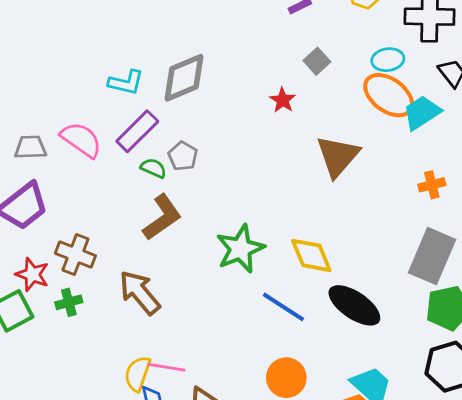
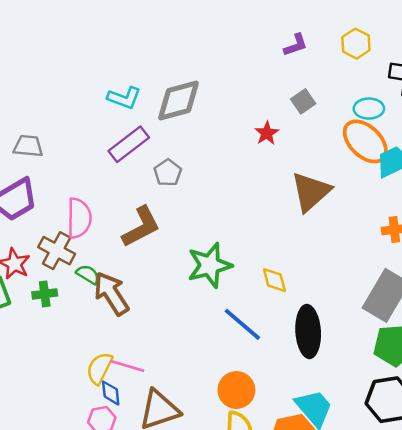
pink semicircle: (81, 140) -> (79, 218), moved, turned 48
green semicircle: (153, 168) -> (88, 274), moved
yellow diamond: (311, 255) -> (274, 280), size x0.7
black ellipse: (354, 305) -> (308, 331), turned 45

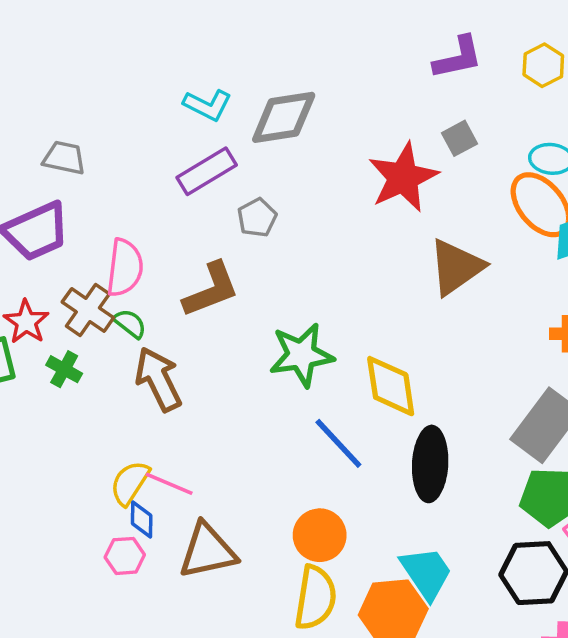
purple L-shape: (296, 45) -> (458, 58), size x1.4
red star: (267, 133) -> (403, 177), size x2.0
green semicircle: (88, 274) -> (130, 324), moved
yellow diamond: (274, 280) -> (391, 386), size x1.6
green cross: (45, 294) -> (64, 369), turned 30

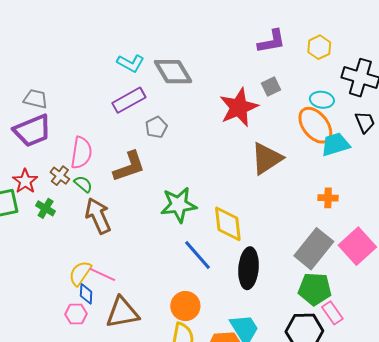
gray diamond: (284, 117) -> (173, 72), turned 66
gray trapezoid: (64, 158) -> (36, 99), moved
brown cross: (88, 310) -> (60, 176), size x0.7

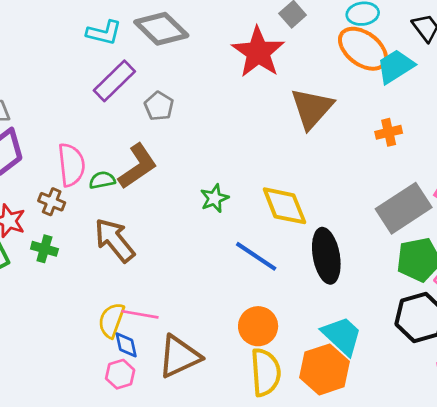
green semicircle: (83, 184) -> (102, 180), moved, turned -36
orange cross: (328, 198) -> (389, 132), moved
green star: (179, 205) -> (214, 198), size x0.6
gray rectangle: (314, 249) -> (404, 208), turned 33

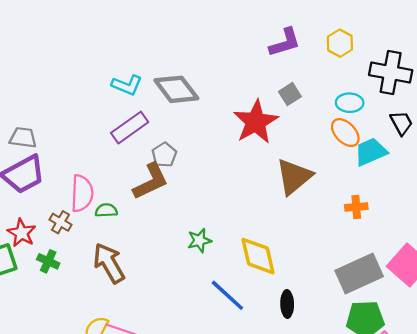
orange ellipse: (363, 49) -> (345, 133), size x0.7
brown L-shape: (138, 166) -> (151, 181), moved
black ellipse: (326, 256) -> (287, 304), size x0.6

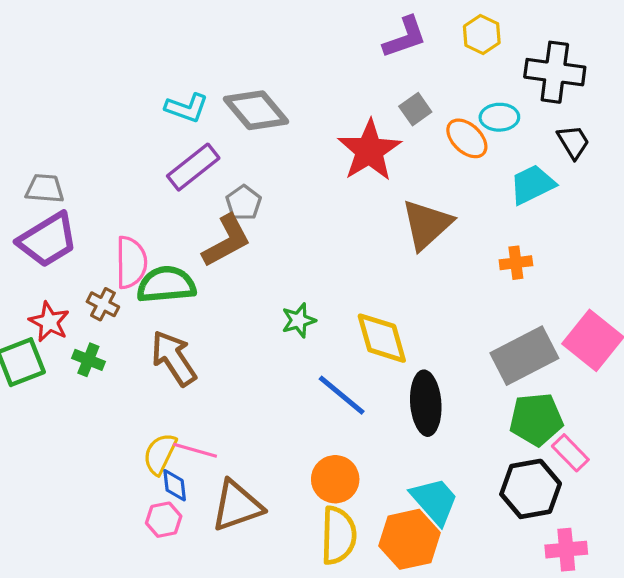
orange ellipse: (345, 133) -> (467, 138), moved
green semicircle: (106, 210) -> (166, 285), size x1.8
black ellipse: (287, 304) -> (426, 403), size x1.6

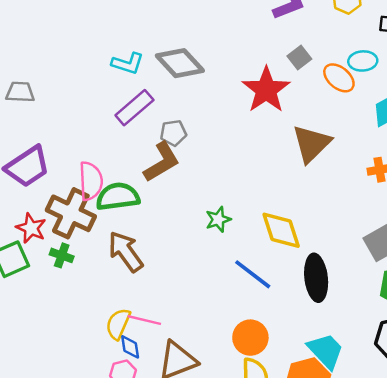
gray trapezoid: (45, 188) -> (20, 92), moved
gray pentagon: (244, 203) -> (173, 133), turned 30
brown cross: (103, 304) -> (71, 213), size x2.0

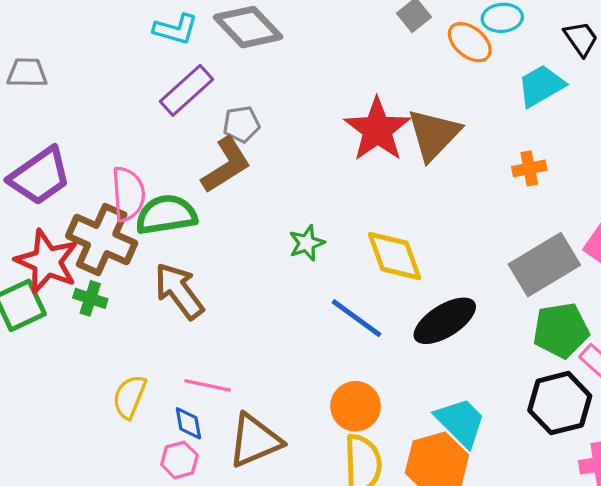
red star: (266, 90) -> (377, 130), moved
red star: (31, 228) -> (47, 261), size x1.5
black ellipse: (316, 278) -> (445, 321), turned 66
yellow semicircle: (118, 324) -> (129, 397), moved

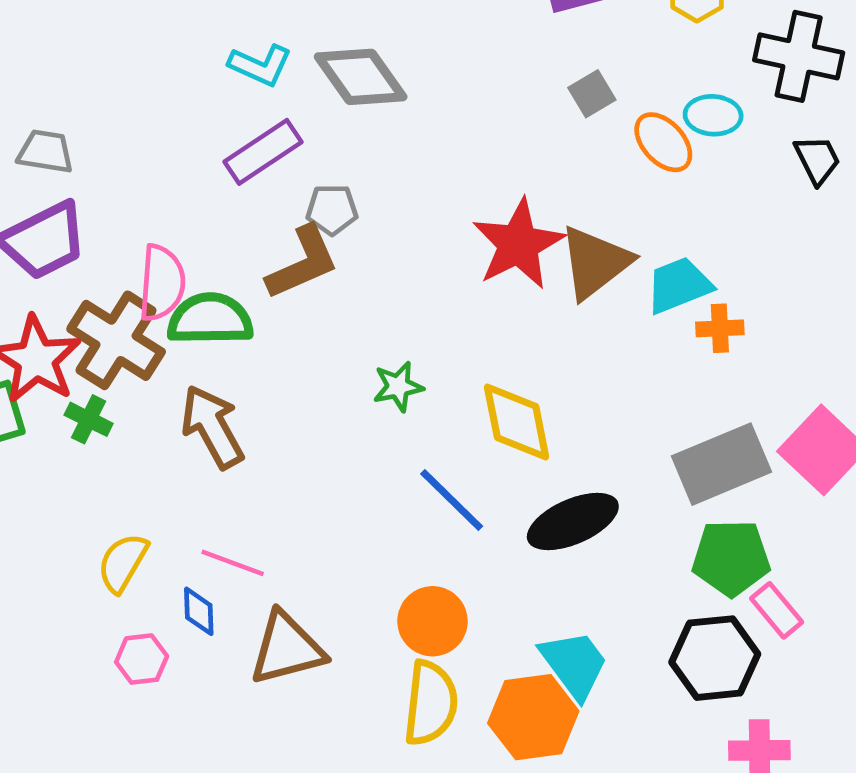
gray trapezoid: (27, 73) -> (45, 152), moved
cyan trapezoid: (541, 86) -> (679, 285), moved
pink hexagon: (179, 460) -> (142, 659), moved

